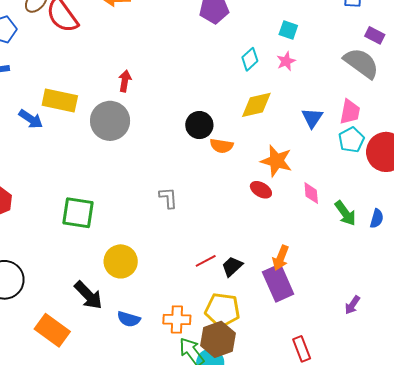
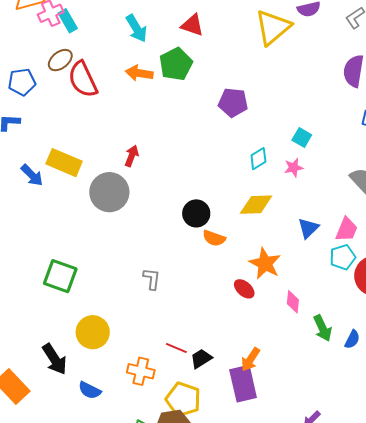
red line: (206, 261) -> (176, 348), turned 40
orange cross: (177, 320) -> (141, 371), moved

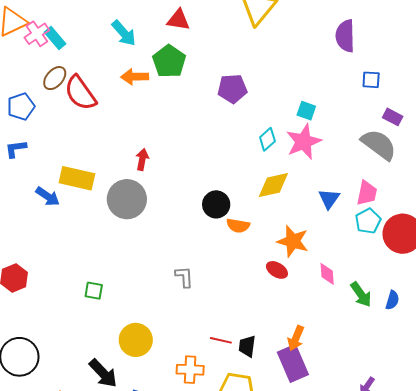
pink star: (294, 168) -> (304, 142), size x1.8
green square: (60, 276) -> (94, 291), size x0.6
black trapezoid: (201, 359) -> (247, 346), turned -40

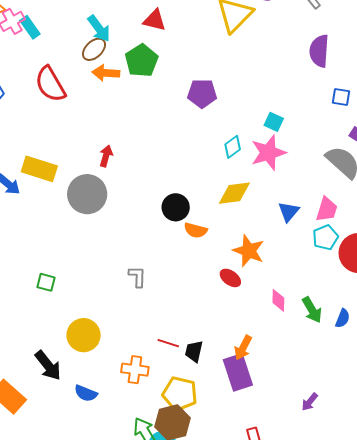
brown ellipse: (55, 78) -> (94, 49), moved
pink diamond: (327, 274) -> (278, 300), moved

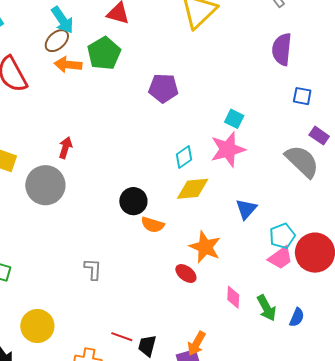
cyan diamond: (233, 147) -> (184, 157), moved
pink trapezoid: (327, 209) -> (280, 258), moved, turned 36

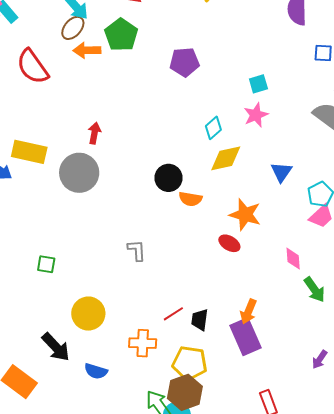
cyan square: (234, 119) -> (258, 84), turned -36
pink star: (228, 149) -> (256, 115), size x0.7
pink diamond: (233, 297) -> (293, 259), moved
green arrow: (266, 308) -> (315, 290), moved
red line: (122, 337) -> (173, 314), turned -45

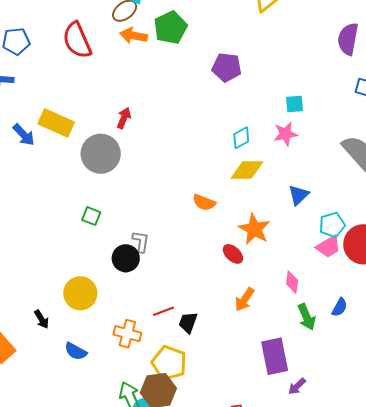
black circle: (169, 178) -> (126, 258), moved
green square: (46, 264) -> (91, 216), moved
orange arrow: (248, 312) -> (245, 299), moved
purple rectangle: (246, 337) -> (275, 356), moved
black arrow: (56, 347) -> (42, 319), size x0.6

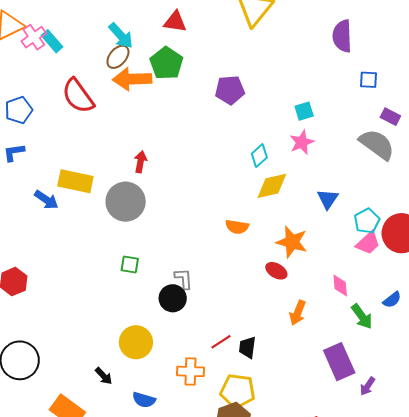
orange arrow: (134, 36) -> (132, 79), size x1.4
blue semicircle: (340, 307) -> (392, 300), turned 36

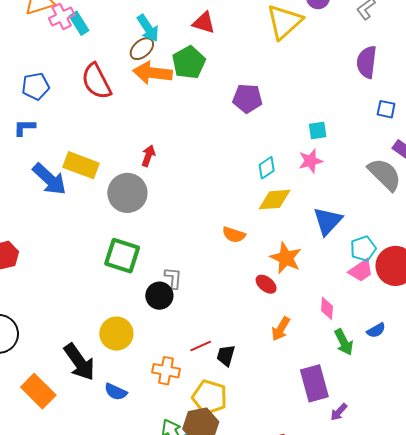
blue triangle: (328, 199) -> (328, 221), size x1.4
blue arrow: (46, 200) -> (49, 179), size x1.5
green square: (130, 264) -> (122, 256), size x1.8
black arrow: (104, 376) -> (79, 362), size x2.0

